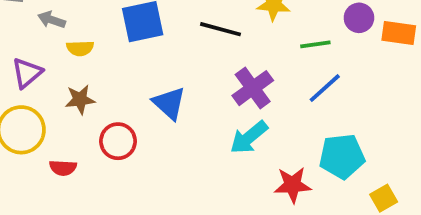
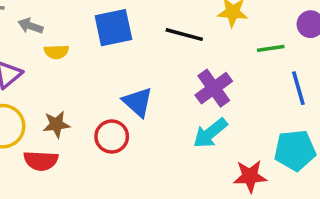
blue line: (325, 88) -> (298, 88), moved, turned -64
brown star: (80, 99) -> (56, 124), moved
red circle: (118, 141) -> (112, 137), moved
red semicircle: (63, 168) -> (41, 161), size x1.4

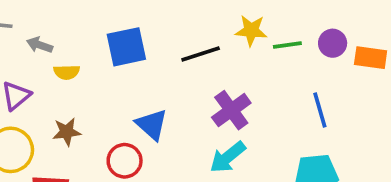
black line: (184, 35) -> (201, 54), turned -33
green line: (271, 48) -> (287, 45), moved
brown star: (56, 124) -> (67, 132), moved

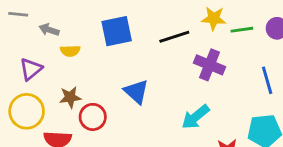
purple cross: (231, 110) -> (209, 65), moved, turned -32
red circle: (125, 161) -> (93, 117), moved

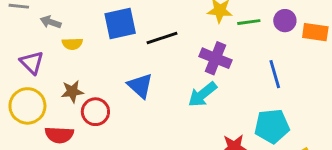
black line: (174, 37) -> (162, 38), moved
purple triangle: (31, 69) -> (32, 63), turned -35
cyan arrow: (195, 117) -> (202, 94), moved

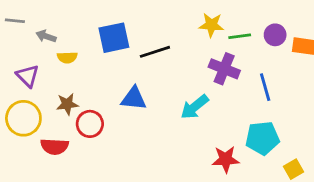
purple cross: (215, 58) -> (224, 69), moved
blue triangle: (140, 86) -> (134, 98), turned -36

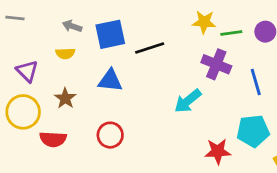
gray arrow: (46, 36) -> (72, 26), moved
blue triangle: (134, 98) -> (110, 81), moved
brown star: (67, 104) -> (65, 98), turned -30
red circle: (90, 124) -> (110, 135), moved

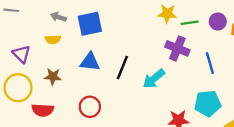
black line: (150, 48) -> (122, 68), moved, turned -50
brown star: (65, 98) -> (53, 76), turned -30

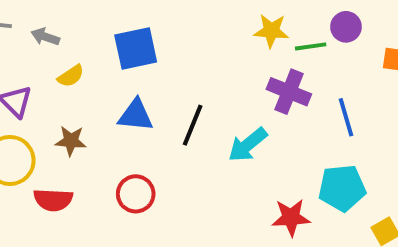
gray arrow: (58, 17) -> (45, 37), moved
purple circle: (218, 22) -> (346, 27), moved
yellow semicircle: (53, 39) -> (71, 76), turned -32

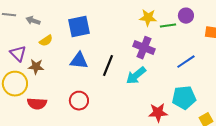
purple cross: (289, 92) -> (144, 48), moved
blue line: (346, 117) -> (186, 62), turned 72
brown star: (71, 141) -> (36, 67), moved

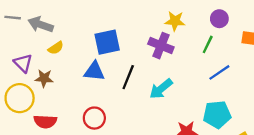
gray arrow: (33, 21) -> (41, 25), size x1.5
green line: (168, 26) -> (208, 44), moved, turned -56
blue square: (79, 27) -> (107, 42), moved
purple cross: (144, 48) -> (161, 46), moved

